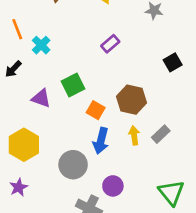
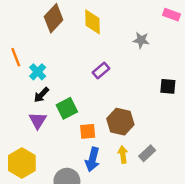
black square: (173, 62) -> (168, 86), moved, turned 35
black arrow: (13, 69) -> (41, 95), moved
purple triangle: (41, 98) -> (38, 120), turned 42
orange square: (96, 110) -> (88, 131), turned -35

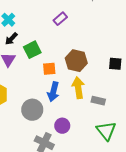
black square: (168, 86) -> (115, 64), moved
gray rectangle: (147, 153) -> (98, 101), moved, turned 56
yellow arrow: (123, 154) -> (78, 88), size x1.5

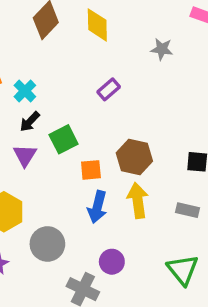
gray rectangle: (98, 101) -> (188, 210), moved
gray circle: (32, 110) -> (47, 244), moved

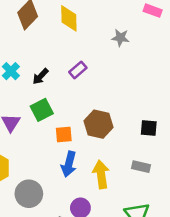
black arrow: (30, 122) -> (40, 76), moved
yellow arrow: (138, 200) -> (101, 174), moved

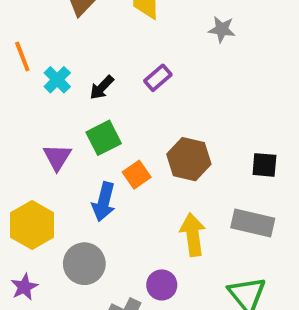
orange square: (64, 134) -> (137, 175), turned -30
blue arrow: (69, 164) -> (104, 202), moved
gray rectangle: (141, 167) -> (253, 223), size x1.5

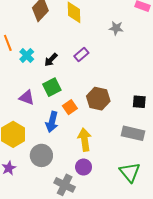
purple triangle: (57, 157) -> (27, 98), turned -42
yellow arrow: (193, 235) -> (85, 140), moved

